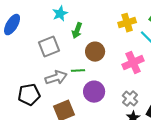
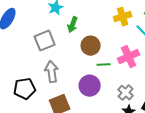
green line: (78, 71) -> (104, 65), moved
gray arrow: (56, 78) -> (52, 72), turned -80

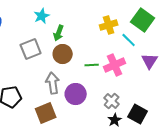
brown circle: (91, 46) -> (63, 54), moved
green line: (104, 65) -> (92, 65), moved
gray arrow: (52, 72) -> (53, 83), moved

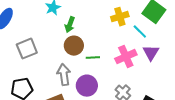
gray square: (31, 49) -> (27, 49), moved
purple triangle: (150, 61) -> (151, 53), moved
green line: (92, 65) -> (93, 58), moved

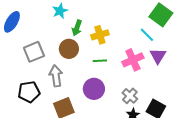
yellow cross: (120, 17) -> (100, 35), moved
brown circle: (74, 46) -> (69, 49), moved
gray arrow: (64, 75) -> (56, 76), moved

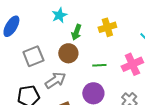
yellow cross: (100, 35) -> (107, 27), moved
gray arrow: (56, 76) -> (55, 80), turned 65

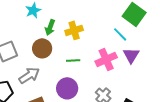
yellow cross: (107, 27) -> (74, 30), moved

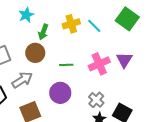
yellow cross: (74, 30) -> (71, 24), moved
cyan line: (120, 34) -> (94, 26), moved

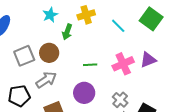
yellow cross: (71, 24) -> (86, 15), moved
brown circle: (35, 53) -> (49, 53), moved
purple triangle: (124, 60) -> (148, 60), turned 36

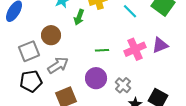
brown circle: (49, 53) -> (51, 35), moved
gray square: (24, 56) -> (29, 51), moved
gray cross: (120, 100) -> (123, 85), moved

